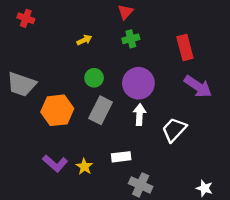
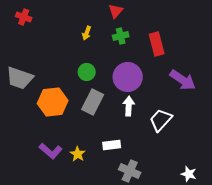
yellow arrow: (84, 40) -> (87, 33), moved, turned 136
red rectangle: (185, 48) -> (157, 44), moved

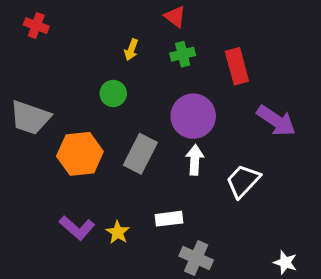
red triangle: (116, 11) -> (175, 17), turned -35
green circle: (87, 72) -> (113, 93), moved

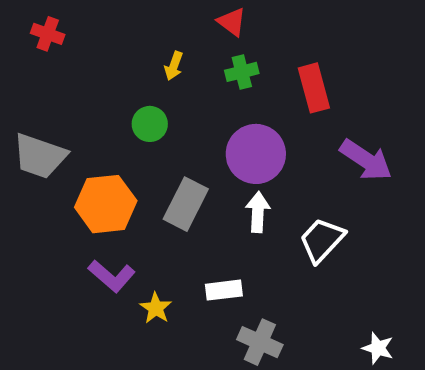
purple L-shape: (77, 228) -> (112, 276), moved

